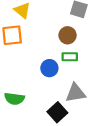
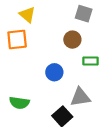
green rectangle: (70, 57) -> (90, 61), moved

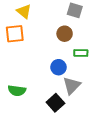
blue circle: (54, 72) -> (58, 67), moved
gray triangle: (80, 97) -> (72, 85), turned -36

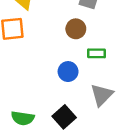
gray triangle: (72, 85) -> (102, 95), moved
green semicircle: (17, 91) -> (23, 118), moved

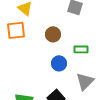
brown circle: (76, 29) -> (53, 34), moved

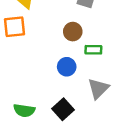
brown circle: (53, 34) -> (73, 32), moved

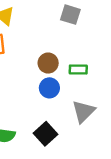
brown circle: (73, 32) -> (48, 63), moved

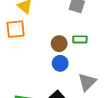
green rectangle: (78, 70) -> (80, 39), moved

